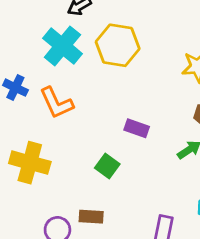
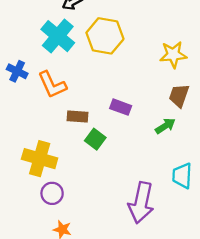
yellow cross: (30, 163) -> (40, 159), moved
brown rectangle: (91, 217) -> (77, 116), moved

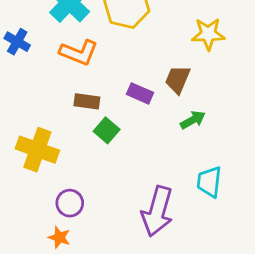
orange L-shape: (52, 85) -> (79, 52), moved, turned -48
brown trapezoid: (179, 96) -> (178, 80), moved
purple circle: (52, 193) -> (70, 203), moved

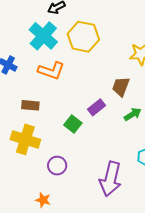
purple rectangle: (140, 93) -> (96, 107), moved, turned -60
brown rectangle: (87, 101) -> (30, 105), moved
purple circle: (70, 203) -> (57, 166), moved

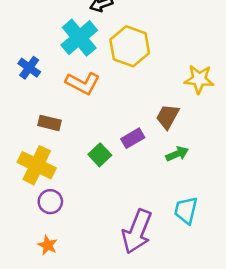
purple circle: (57, 166) -> (50, 202), moved

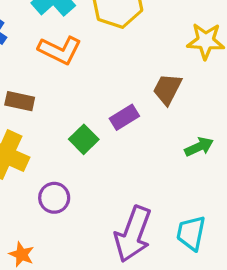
green arrow: (177, 154) -> (199, 147), moved
purple circle: (50, 202) -> (54, 198), moved
cyan trapezoid: (186, 210) -> (191, 233), moved

